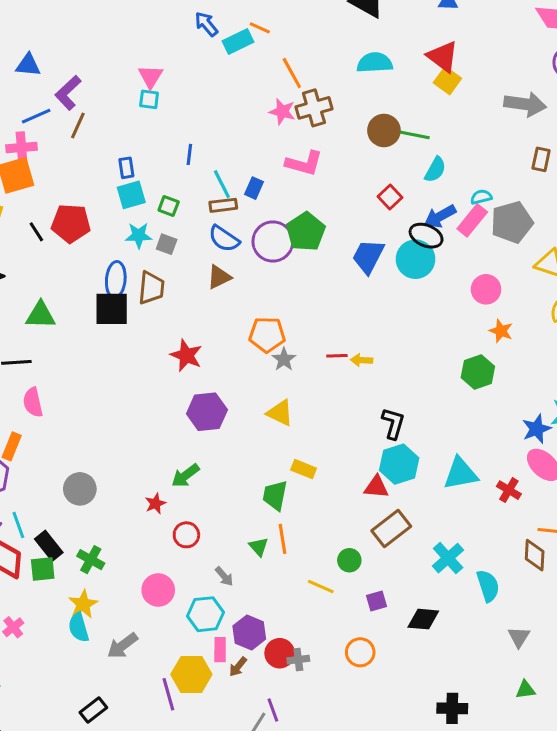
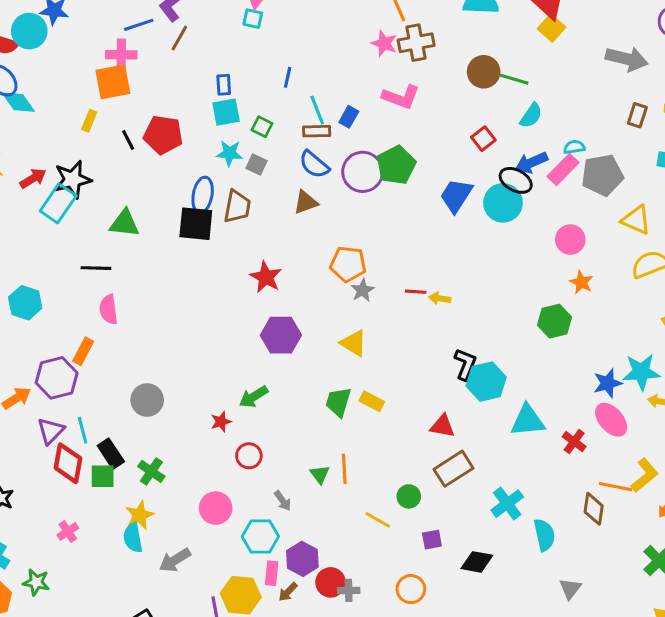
cyan hexagon: (399, 464) -> (486, 382), moved
green trapezoid: (275, 495) -> (338, 402), moved

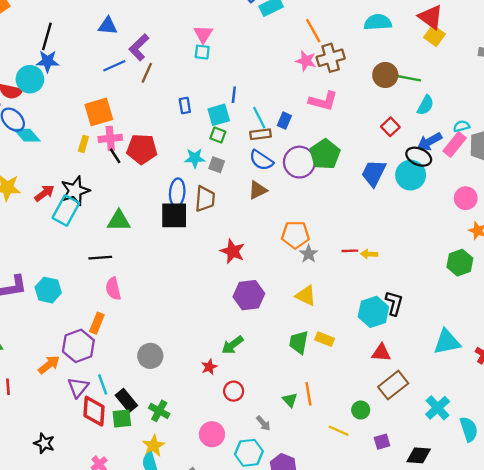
pink cross: (121, 55) -> (110, 138), moved
cyan square: (226, 112) -> (219, 115), moved
cyan hexagon: (486, 382) -> (373, 312), moved

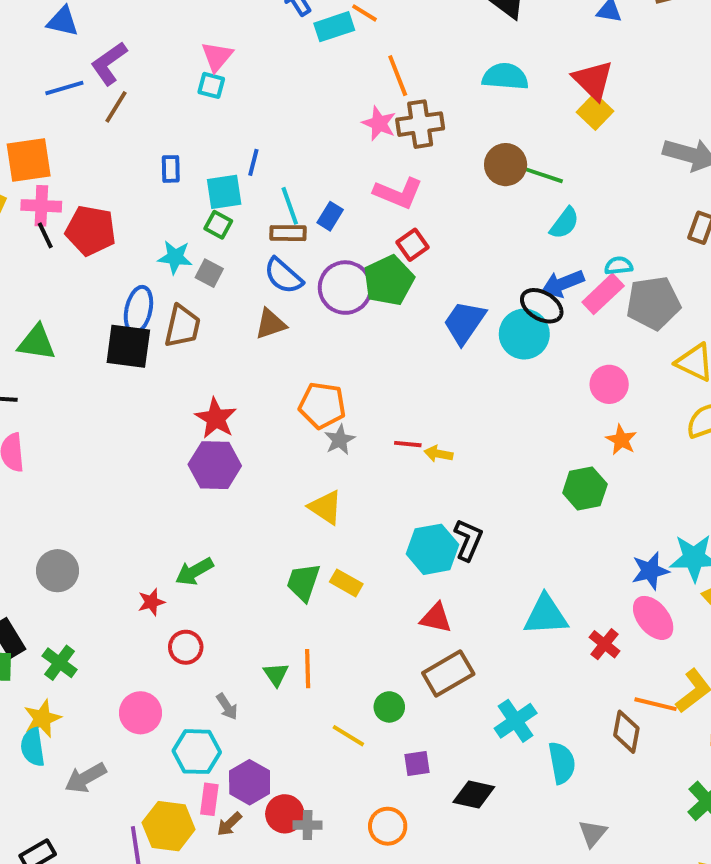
red square: (390, 127) -> (413, 245), moved
purple hexagon: (249, 295) -> (215, 465), moved

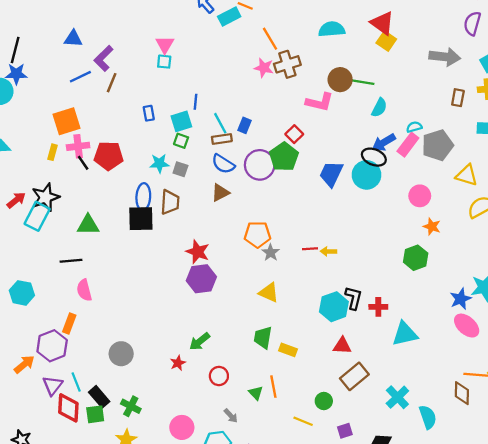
pink L-shape: (398, 193) -> (320, 102), moved
yellow rectangle: (346, 583) -> (288, 350), moved
red cross: (605, 644) -> (378, 307), moved, turned -30
red circle: (186, 647) -> (219, 376), moved

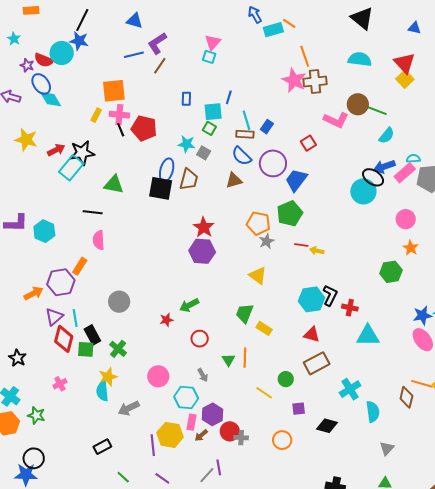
pink star: (264, 68) -> (294, 80), size x1.4
green pentagon: (284, 157) -> (290, 214), moved
blue trapezoid: (331, 174) -> (296, 180), moved

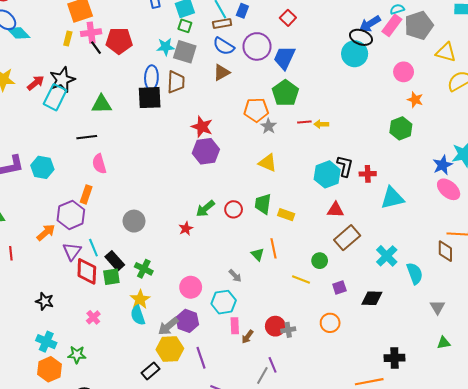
gray square: (204, 153) -> (185, 52), size x1.6
red circle: (200, 339) -> (234, 209), moved
purple hexagon: (212, 414) -> (187, 321), moved
yellow hexagon: (170, 435) -> (170, 349), moved

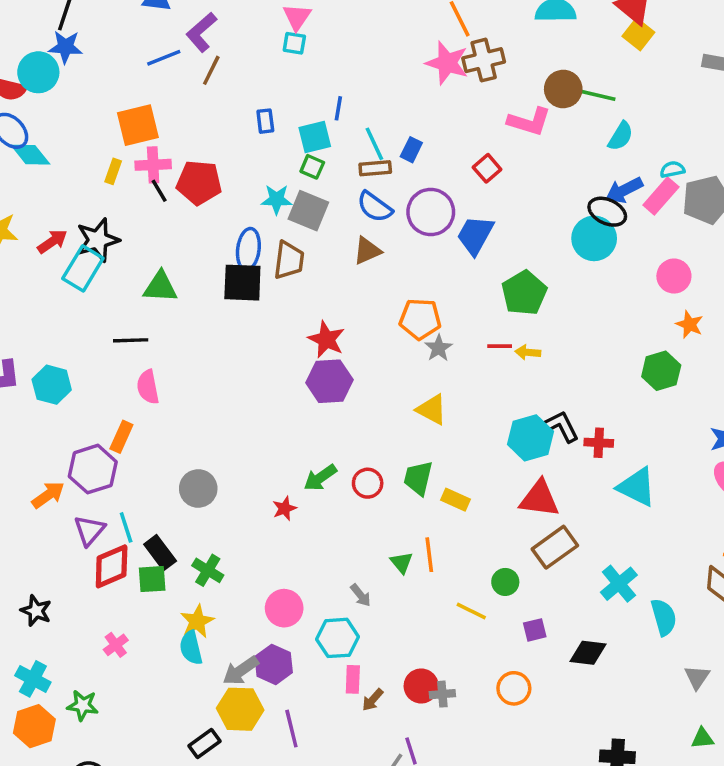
green pentagon: (285, 93) -> (524, 293), moved
black L-shape: (345, 166) -> (562, 426), turned -45
cyan triangle: (392, 198) -> (637, 487), turned 35
red triangle: (336, 210) -> (539, 499), size x1.4
red diamond: (87, 271) -> (112, 566), turned 60

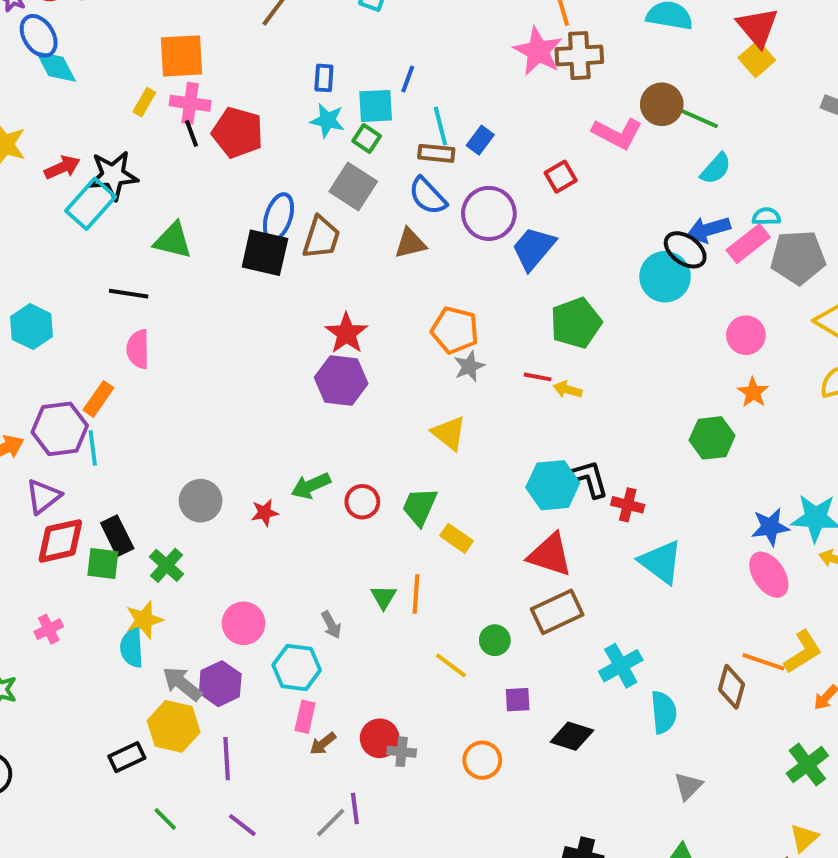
cyan star: (277, 199) -> (327, 120), moved
gray circle: (198, 488) -> (201, 501), moved
cyan line: (126, 527) -> (93, 448), moved
gray arrow: (241, 671) -> (182, 684), turned 63

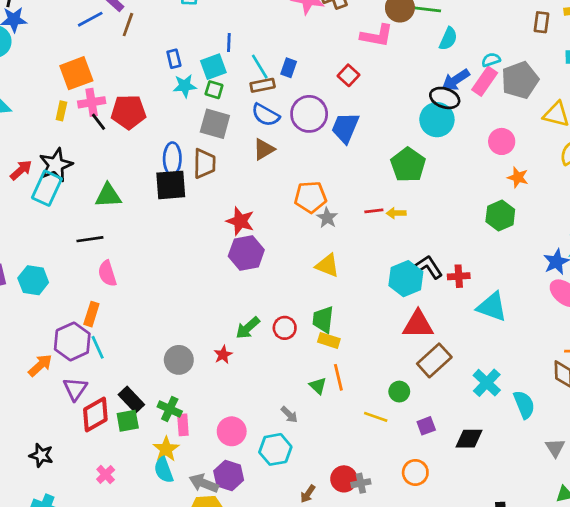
green pentagon: (576, 323) -> (408, 165), moved
yellow rectangle: (457, 538) -> (329, 340), moved
pink rectangle: (305, 717) -> (183, 425), moved

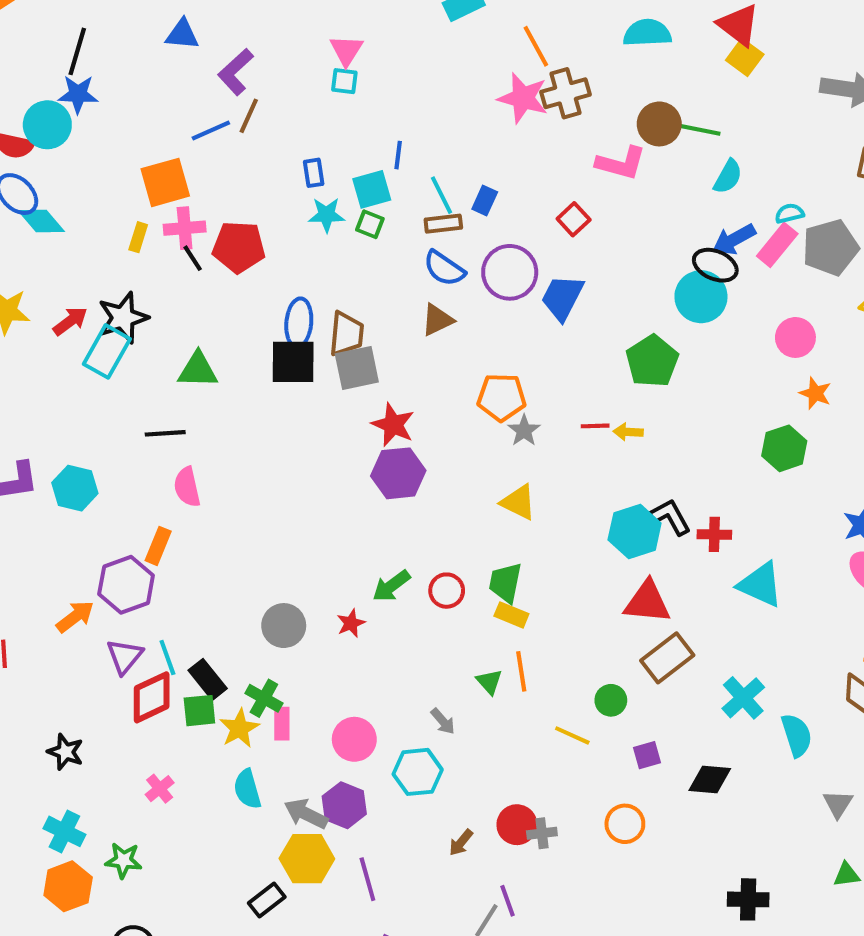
blue line: (90, 19) -> (211, 131), moved
gray square: (215, 124) -> (357, 368), moved, turned -32
cyan line: (98, 347) -> (167, 658), moved
yellow star: (166, 449) -> (239, 728), moved

